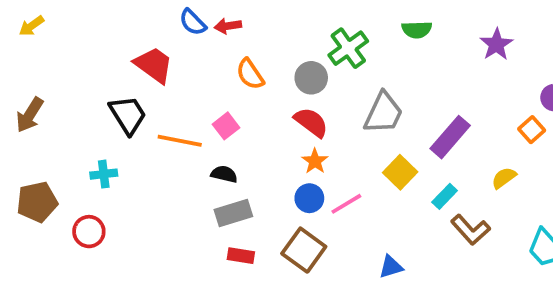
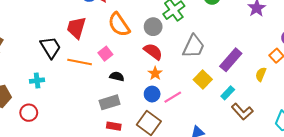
red trapezoid: (154, 65) -> (76, 28), moved, turned -110
orange semicircle: (250, 74) -> (119, 25), size x1.4
black semicircle: (224, 174) -> (117, 76), moved
yellow semicircle: (504, 178) -> (261, 74), moved, turned -32

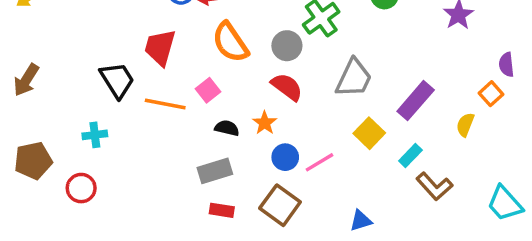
orange star: (155, 73) -> (265, 123), moved

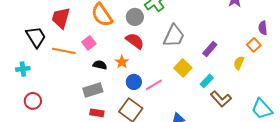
purple rectangle: (416, 101) -> (210, 49), size x0.7
red circle: (81, 188) -> (33, 101), moved

